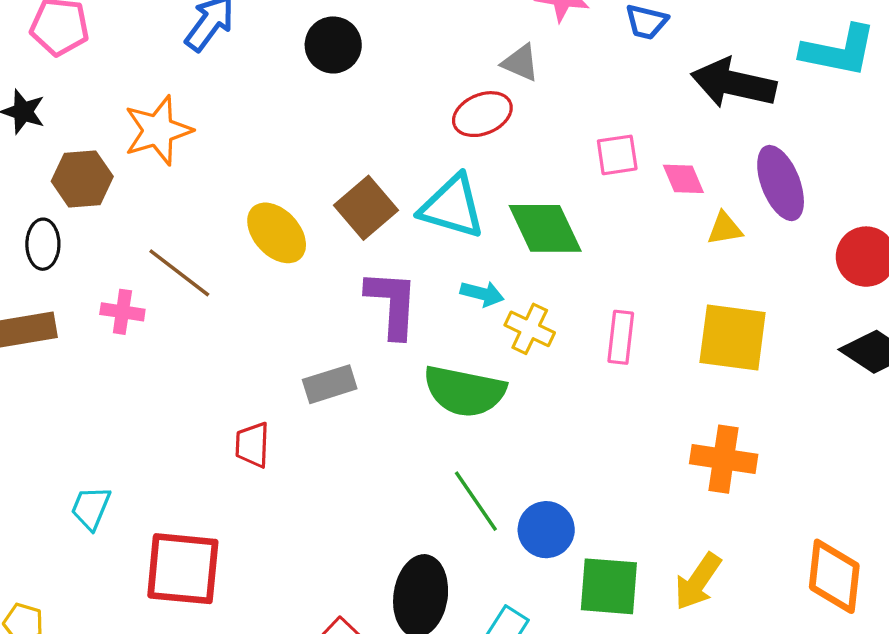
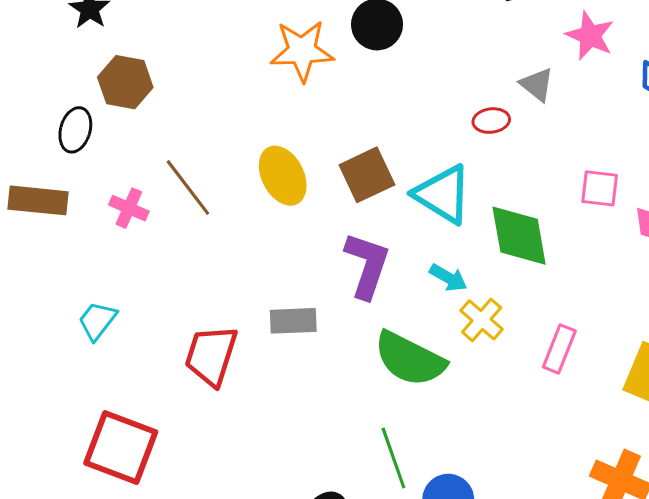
red ellipse: (482, 114) -> (491, 121), size x0.7
orange star: (158, 130) -> (302, 51), moved
red trapezoid: (252, 445) -> (211, 356), size x1.5
cyan trapezoid: (91, 508) -> (97, 321), moved

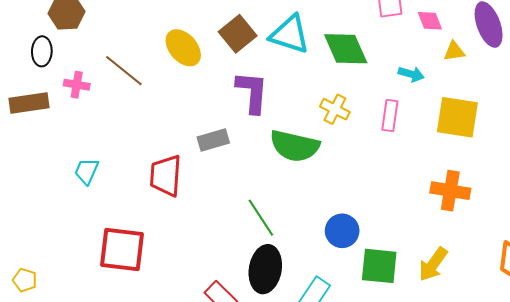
pink cross: (129, 208) -> (77, 85), moved
cyan arrow: (448, 278) -> (411, 74), moved
green line: (393, 458) -> (261, 218), moved

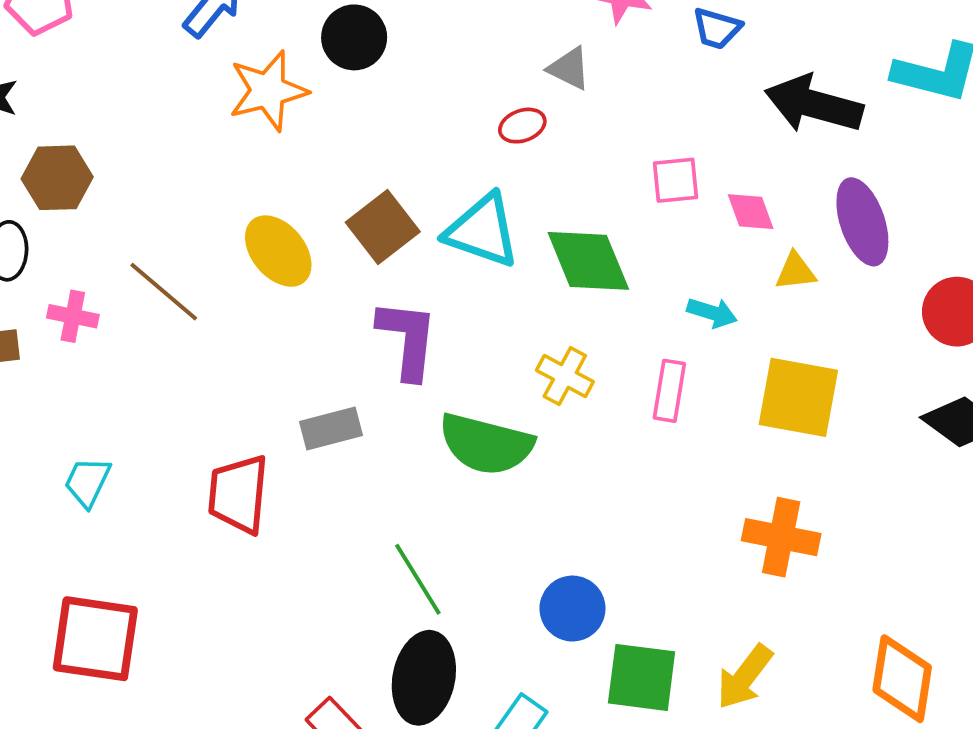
red square: (122, 249) -> (95, 639), moved

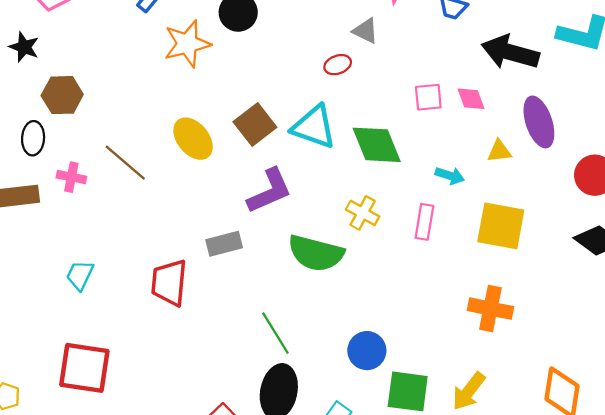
pink diamond: (751, 212) -> (471, 99), moved
purple L-shape: (408, 339) -> (270, 191), turned 60

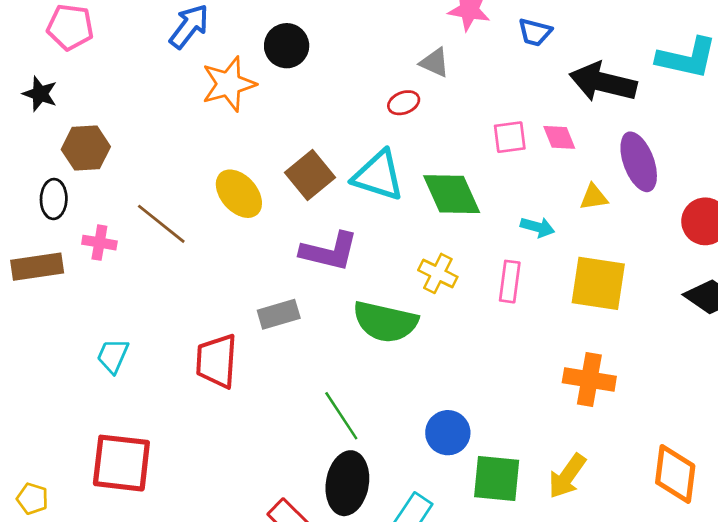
purple L-shape: (270, 191) -> (329, 251), turned 39

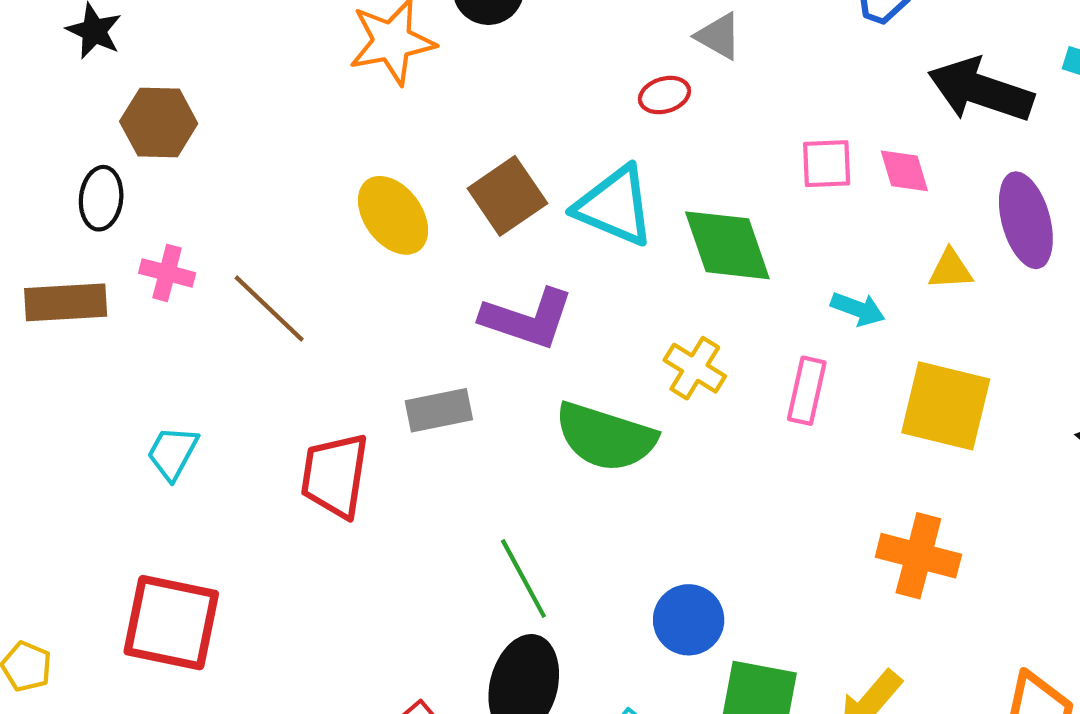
brown line: (161, 224) -> (269, 309), moved

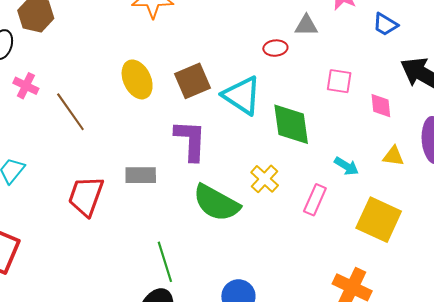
gray triangle: (719, 36) -> (306, 25), turned -40
pink square: (827, 164) -> (339, 81), moved
purple L-shape: (527, 319) -> (191, 140), turned -117

